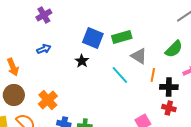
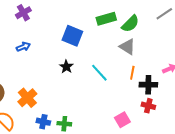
green rectangle: (122, 37) -> (106, 19), moved
green semicircle: (174, 49) -> (130, 24), moved
gray triangle: (139, 56) -> (127, 47), moved
black star: (82, 61) -> (66, 67), moved

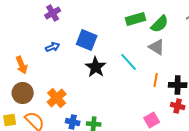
blue square: (72, 36) -> (87, 40), moved
black star: (66, 67) -> (96, 67), size x1.5
cyan line: (99, 73) -> (129, 62), moved
orange line: (132, 73) -> (156, 80), moved

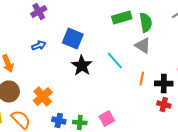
green semicircle: (160, 24) -> (146, 22), turned -54
pink square: (152, 120) -> (107, 118), moved

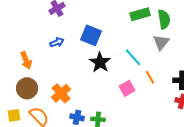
gray triangle: (143, 45) -> (161, 42), turned 36
orange line: (142, 78) -> (150, 77), moved, turned -40
pink square: (107, 118) -> (127, 88), moved

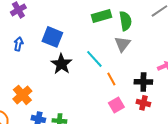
blue arrow: (57, 42) -> (18, 44), turned -56
pink square: (127, 88) -> (116, 105), moved

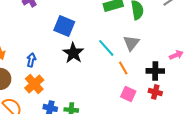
blue arrow: (18, 44) -> (31, 60), moved
gray triangle: (122, 44) -> (131, 43), moved
pink square: (116, 105) -> (128, 94), turned -35

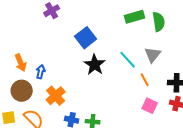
blue square: (64, 26) -> (86, 38), turned 30
blue arrow: (31, 60) -> (41, 72), moved

